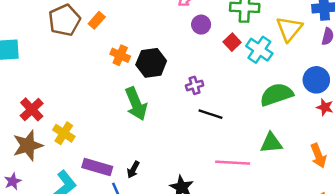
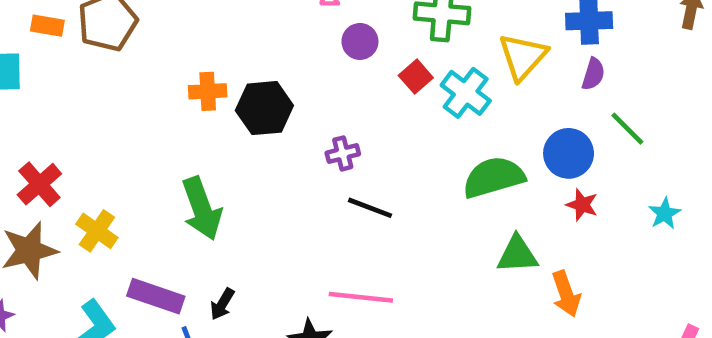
orange rectangle: (97, 20) -> (47, 26), moved, turned 56
orange cross: (120, 55) -> (208, 91), turned -30
green arrow: (136, 104) -> (202, 209), moved
green triangle: (271, 143) -> (517, 254), moved
pink line: (233, 163) -> (361, 297), moved

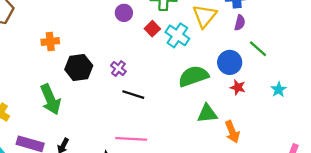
black hexagon: (264, 108) -> (79, 68), moved
purple cross: (343, 153) -> (118, 69), turned -35

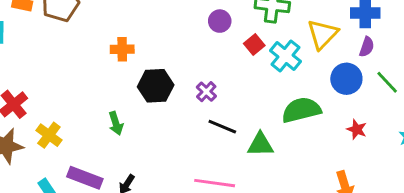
blue circle: (230, 62) -> (346, 79), moved
green arrow: (50, 99) -> (116, 123), size x0.6
green triangle: (207, 114) -> (260, 145), moved

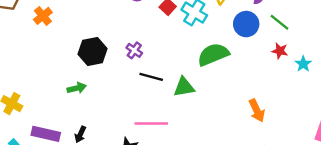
orange cross: (122, 49) -> (43, 16), moved, turned -30
green arrow: (116, 123) -> (77, 88), moved, turned -78
red star: (357, 129) -> (280, 51), moved

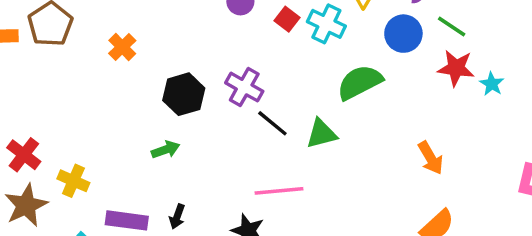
orange cross: (43, 16) -> (122, 47), moved
purple cross: (134, 50) -> (244, 87), size x1.5
red star: (280, 51) -> (456, 68), size x1.5
black line: (151, 77) -> (272, 123), turned 30

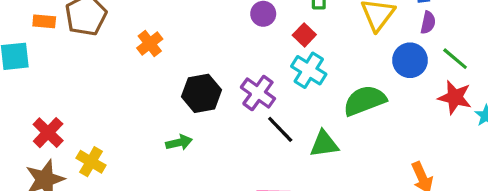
cyan cross: (326, 24) -> (309, 70), moved

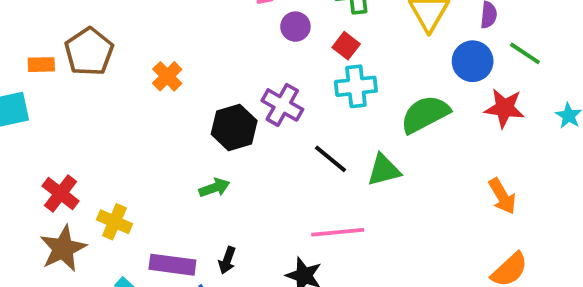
cyan cross: (309, 70) -> (356, 86), turned -32
purple cross: (258, 93) -> (282, 105), moved
red star: (455, 97) -> (504, 108), moved

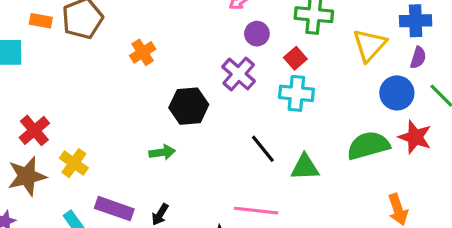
purple cross: (282, 105) -> (239, 74), moved
green semicircle: (425, 114) -> (368, 145), moved

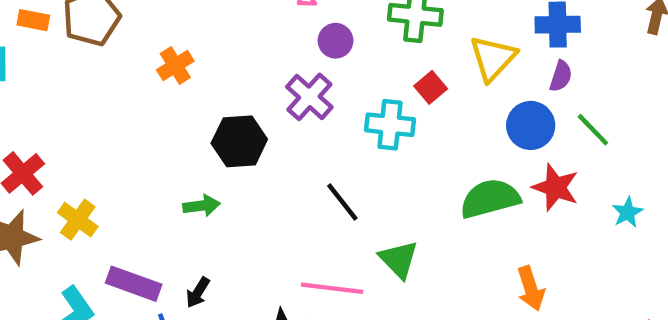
red square: (295, 58) -> (431, 87), moved
green triangle: (305, 167) -> (399, 259), moved, turned 48

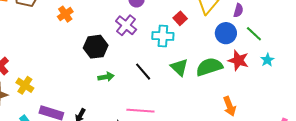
green arrow: (201, 206) -> (106, 77), moved
cyan star: (627, 212) -> (267, 60), moved
green triangle: (399, 259) -> (179, 67), moved

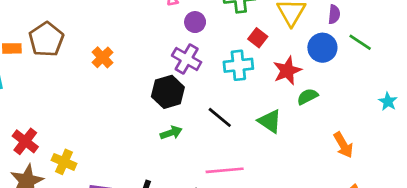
black hexagon: (96, 47) -> (168, 92), moved
red star: (238, 60) -> (287, 71), moved, turned -30
cyan star: (267, 60) -> (388, 101), moved
green triangle: (179, 67) -> (270, 121), moved
green semicircle: (209, 67) -> (307, 97), size x0.6

